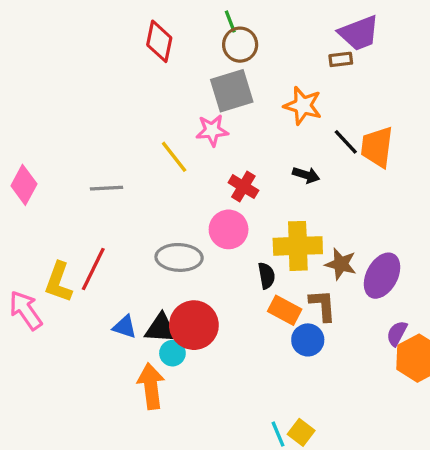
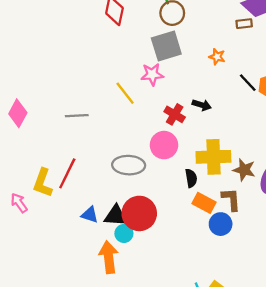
orange star: (303, 106) -> (217, 57), size x0.6
black arrow: (306, 175) -> (202, 105), moved
pink arrow: (26, 310) -> (19, 203), size x0.7

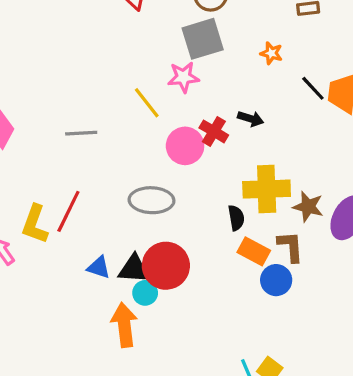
pink circle: (164, 145) -> (185, 146), moved

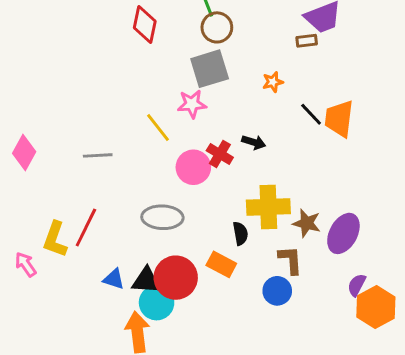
orange star: (271, 53) -> (273, 82), turned -30
orange rectangle: (254, 251) -> (221, 264), moved
cyan circle: (145, 293) -> (157, 303), size x1.5

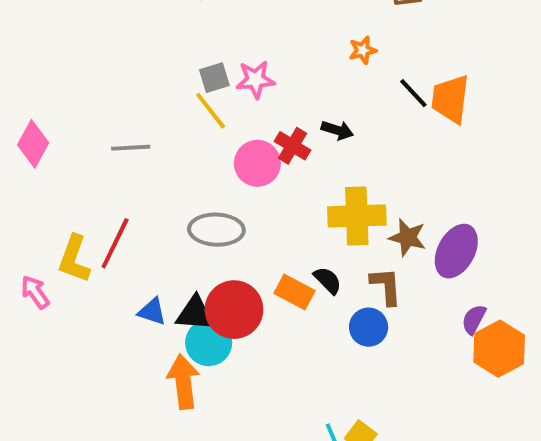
gray square: (210, 69) -> (214, 78), moved, size x0.6
black semicircle: (240, 233) -> (328, 280), moved, turned -35

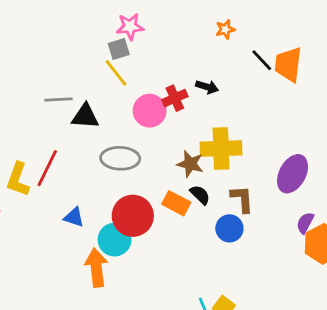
pink star: (255, 79) -> (130, 27), moved
red cross: (292, 146) -> (175, 98), turned 35
brown star: (408, 237) -> (190, 164), moved
black triangle: (195, 313) -> (85, 116), moved

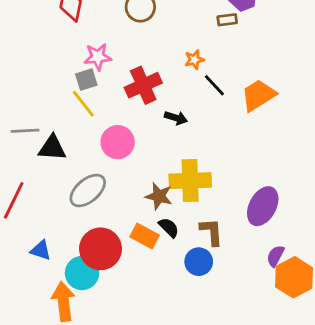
black line: (262, 60) -> (214, 85), moved
orange trapezoid: (288, 64) -> (258, 95), turned 51
red cross: (175, 98) -> (143, 85), moved, size x1.4
gray ellipse: (120, 158) -> (88, 191), turned -42

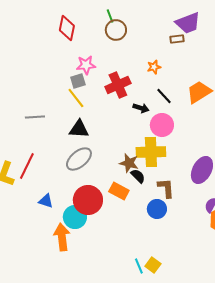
black line: (214, 85) -> (164, 96), moved
pink circle: (118, 142) -> (162, 125), moved
black triangle: (52, 148) -> (79, 129), moved
black semicircle: (169, 227) -> (138, 176), moved

